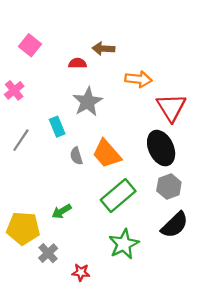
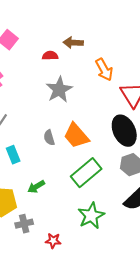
orange arrow: (138, 79) -> (104, 70), turned 55
cyan rectangle: (57, 127) -> (13, 155), moved
gray cross: (48, 253) -> (24, 224), turned 30

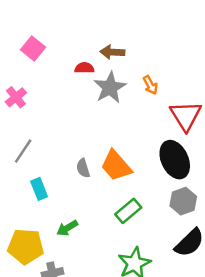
orange arrow: (104, 70) -> (150, 85), size x0.7
gray star: (59, 90) -> (110, 88), moved
green rectangle: (86, 173) -> (128, 211), size x0.7

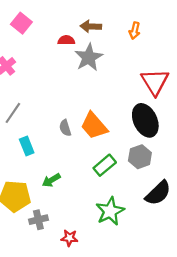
orange arrow: (150, 85) -> (135, 31), moved, turned 42
gray hexagon: (183, 201) -> (140, 157), moved

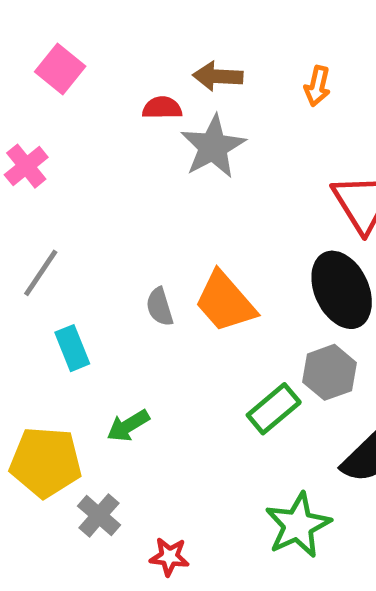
green rectangle: (105, 165) -> (274, 409), moved
green star: (110, 211) -> (298, 525), moved
gray cross: (38, 220) -> (99, 515), turned -36

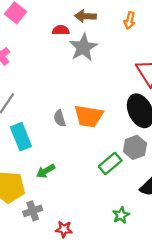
orange trapezoid: (225, 302) -> (89, 116), turned -40
cyan rectangle: (72, 348) -> (21, 137), size x1.4
gray cross: (99, 515) -> (33, 211), turned 30
green star: (298, 525) -> (121, 215), size x0.6

